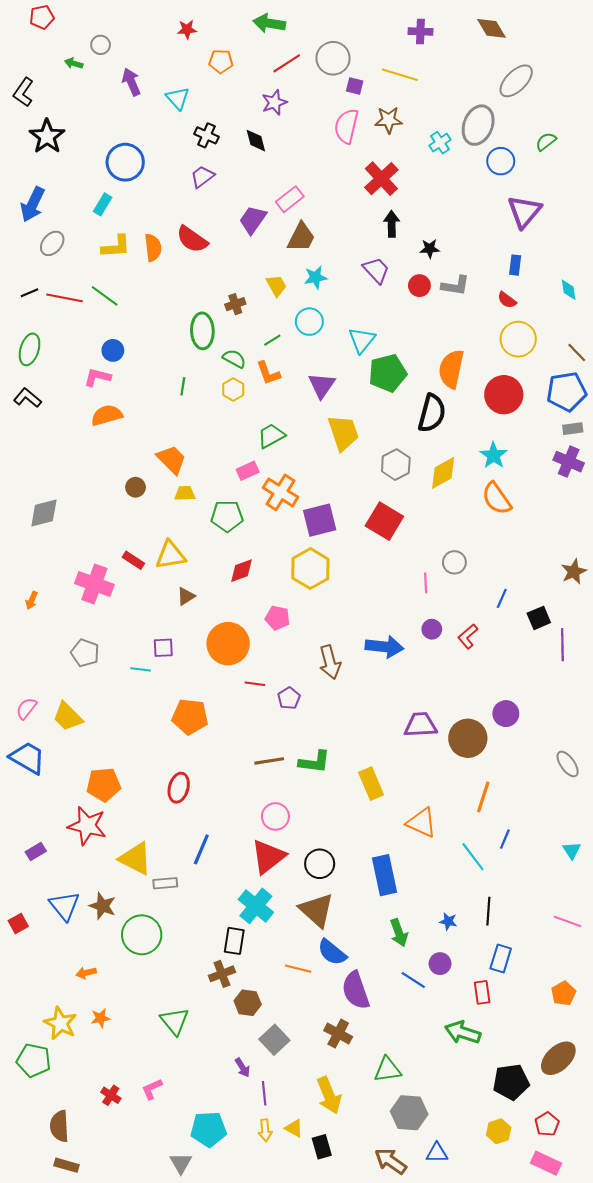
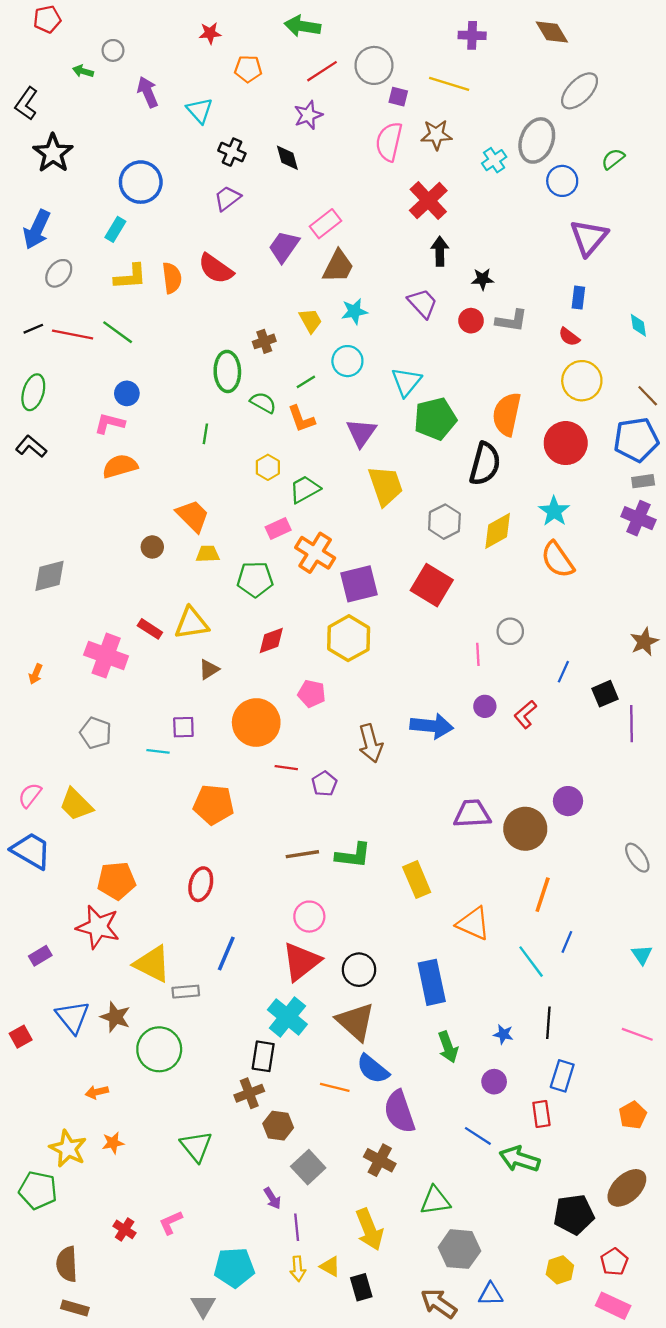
yellow hexagon: (233, 390) -> (268, 467), moved
blue line: (413, 980) -> (478, 1136), moved

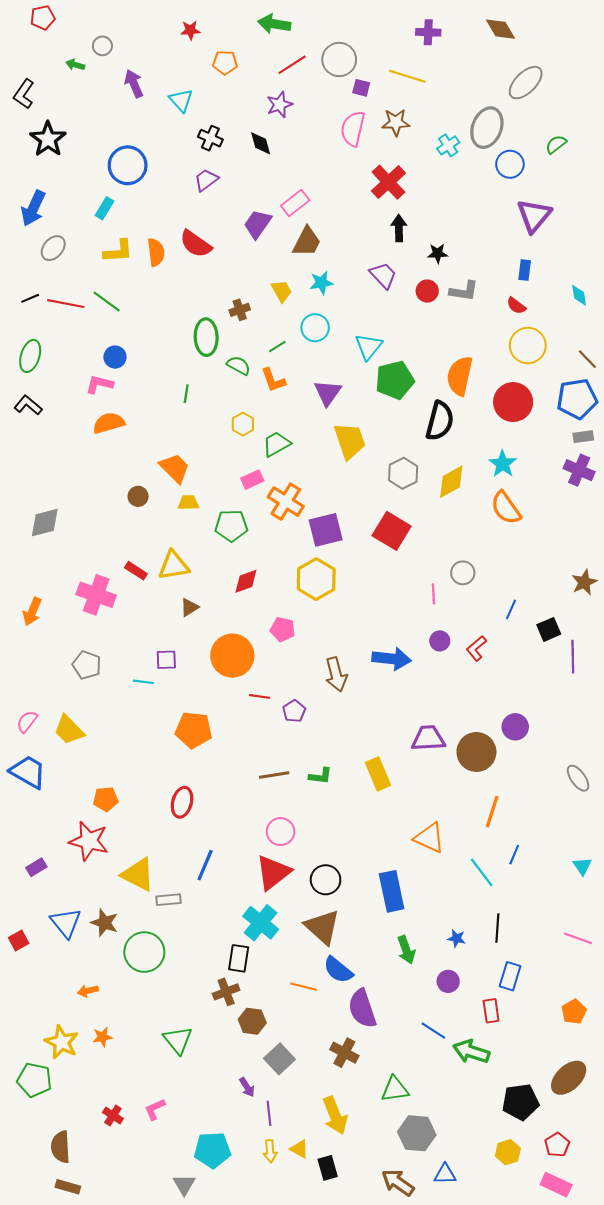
orange arrow: (36, 674) -> (32, 612), size x1.5
green L-shape: (353, 855) -> (320, 776), size x0.7
yellow rectangle: (417, 880) -> (378, 774), moved
orange pentagon: (116, 881) -> (106, 799), size x0.7

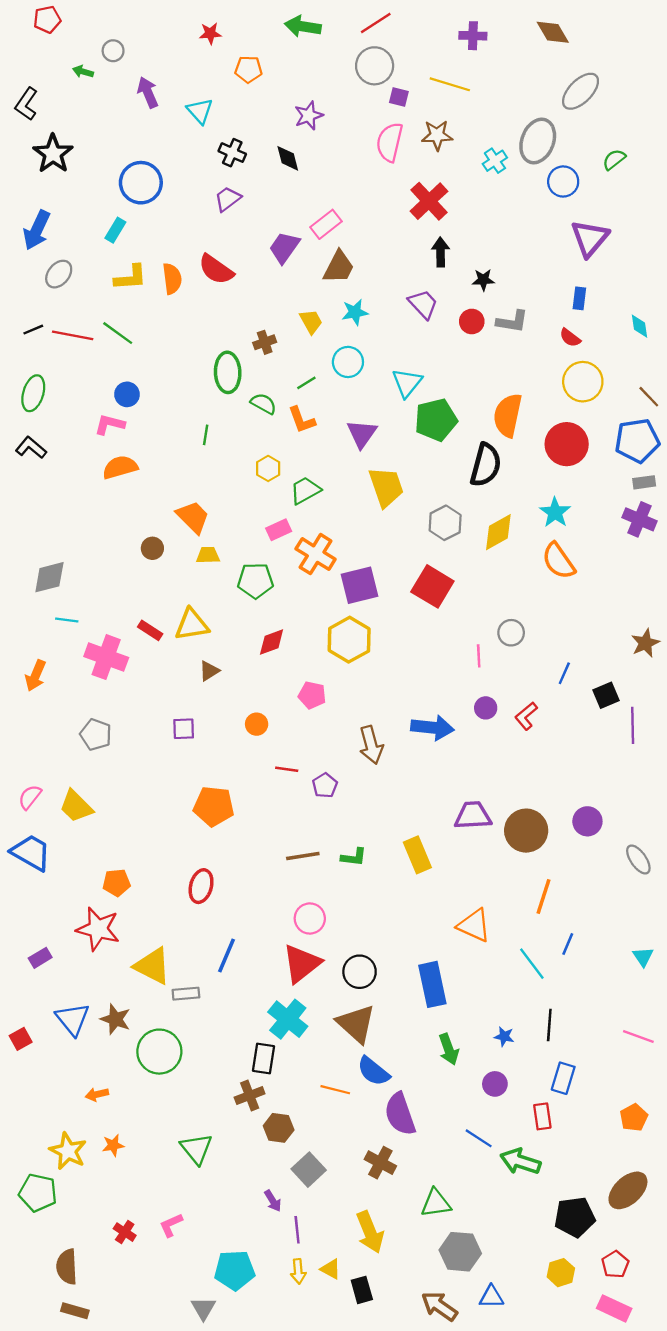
red line: (292, 65) -> (376, 23), moved
orange circle: (232, 656) -> (257, 724), size x0.5
cyan line: (143, 682) -> (67, 620), moved
purple circle: (515, 727) -> (587, 821), moved

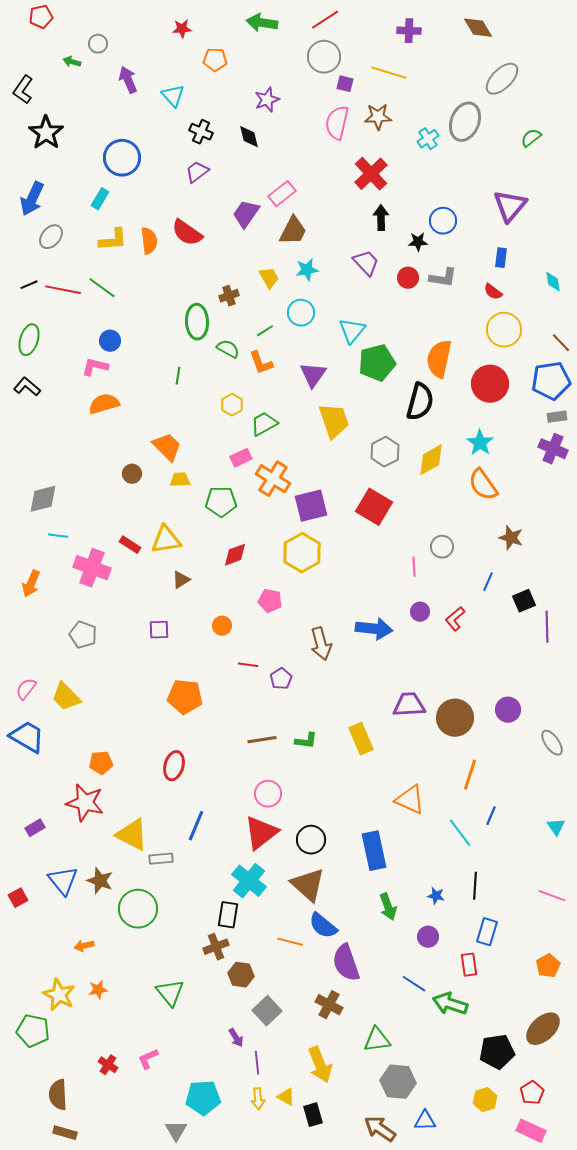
blue circle: (563, 181) -> (443, 221), moved
brown star: (645, 643) -> (511, 538), moved, turned -30

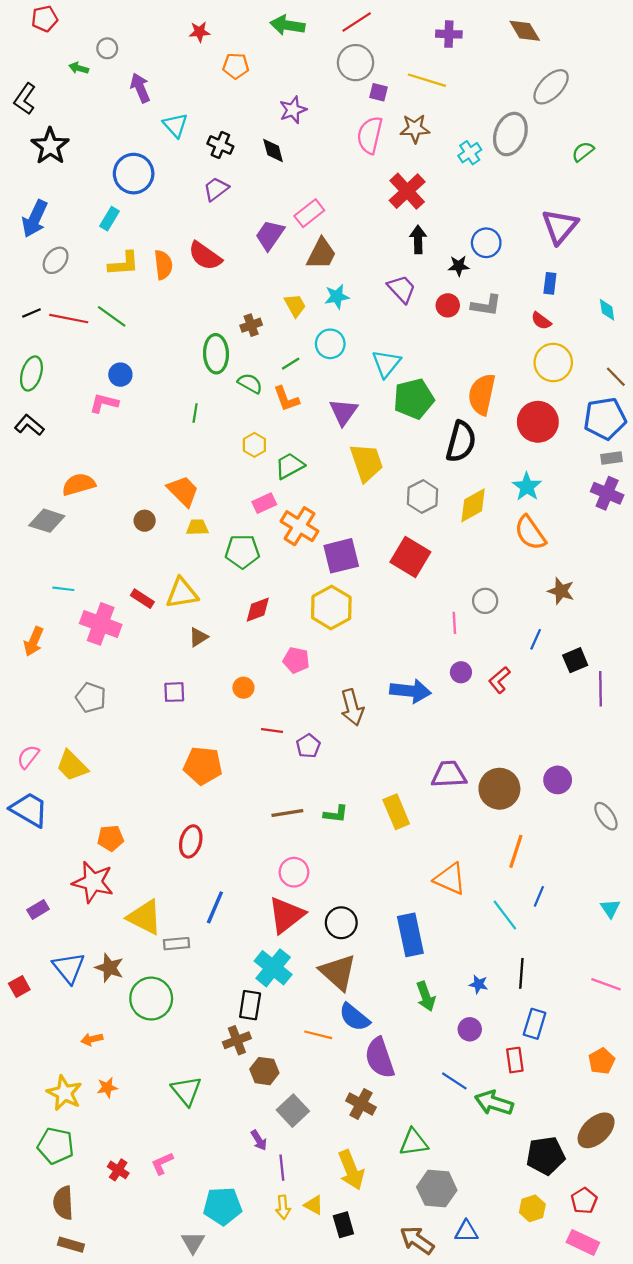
cyan triangle: (173, 96) -> (175, 125), moved
orange semicircle: (104, 404) -> (79, 484), moved
gray diamond: (43, 499) -> (47, 521), moved, turned 32
green pentagon: (33, 1031) -> (56, 1146), moved

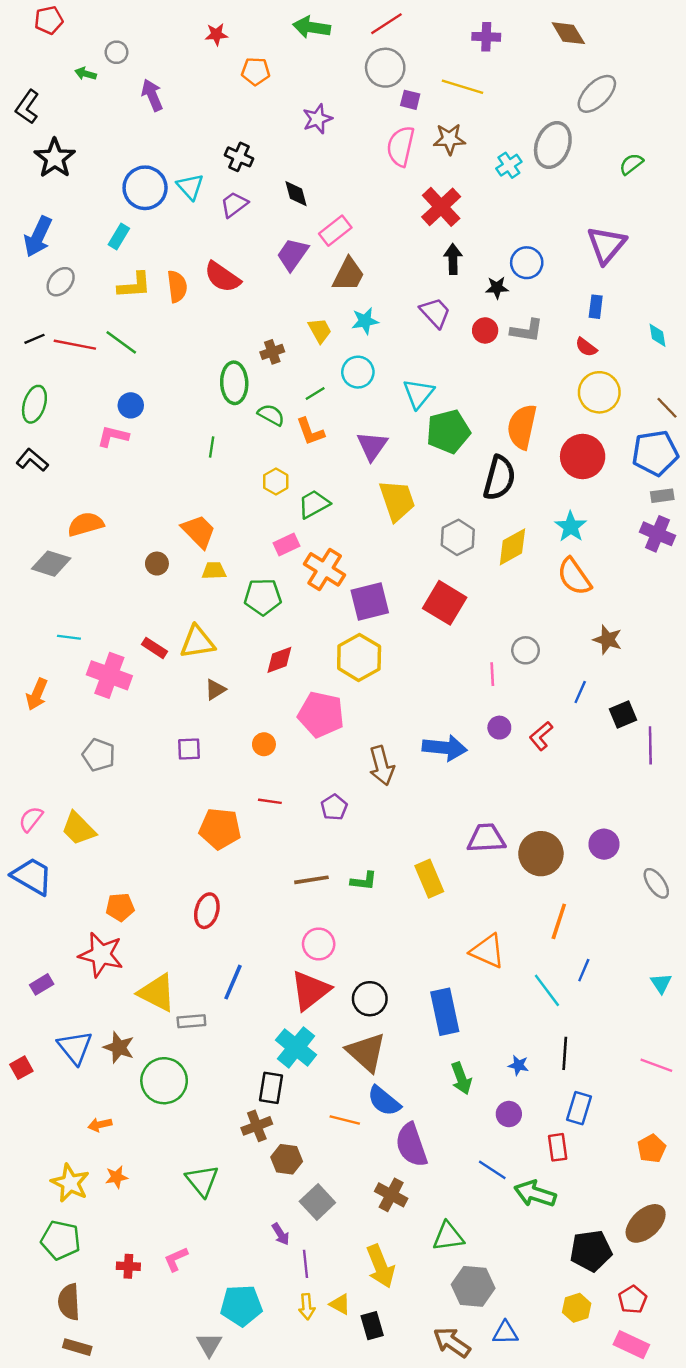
cyan triangle: (175, 125) -> (190, 187), moved
black diamond: (273, 150) -> (296, 194), moved
pink pentagon: (296, 660) -> (321, 715), size x1.6
red line: (272, 731) -> (270, 801), moved
red cross: (118, 1170) -> (128, 1266), turned -30

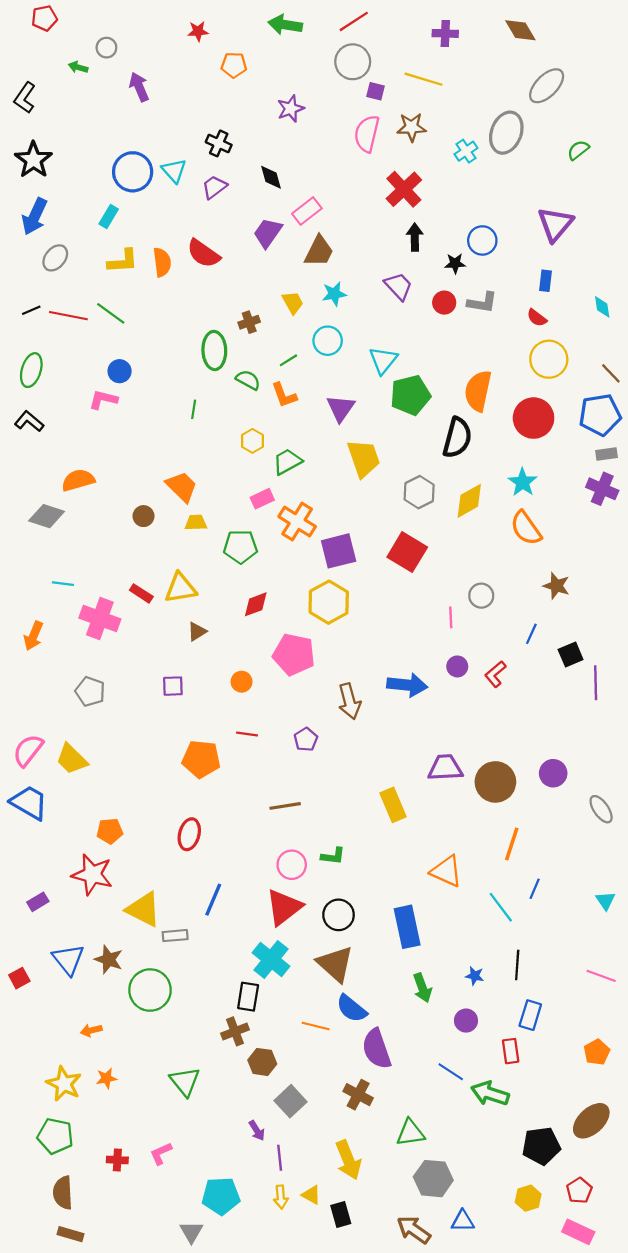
black star: (55, 158) -> (33, 160), moved
pink semicircle: (31, 819) -> (28, 750), size x1.4
green L-shape: (364, 881) -> (333, 856), moved

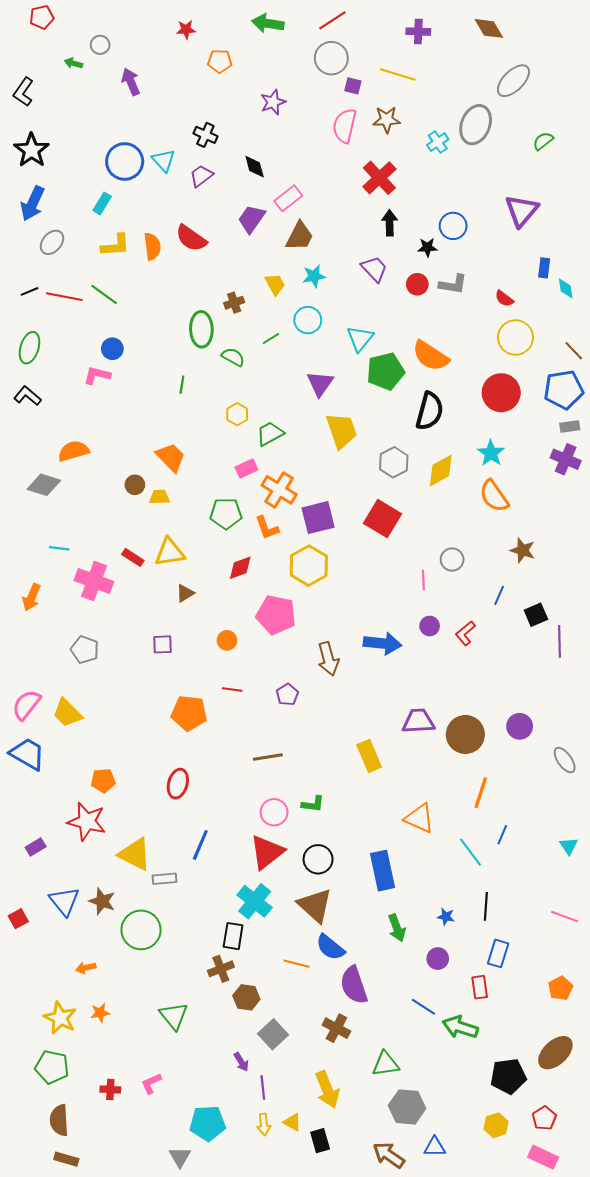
blue rectangle: (546, 281) -> (544, 268), moved
orange semicircle: (478, 391) -> (431, 356), moved, turned -69
orange L-shape: (284, 395) -> (267, 528), moved
yellow trapezoid: (196, 523) -> (159, 497), moved

